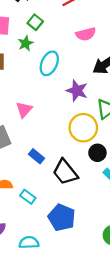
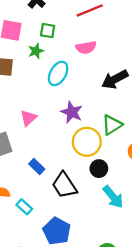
green square: (35, 22) -> (48, 31), turned -35
pink semicircle: (86, 34) -> (86, 47), moved
purple star: (77, 91) -> (72, 112), moved

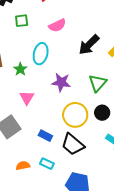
green star: (36, 51) -> (20, 69), moved
yellow circle: (87, 142) -> (75, 115), moved
black circle: (99, 169) -> (102, 113), moved
cyan rectangle: (24, 207) -> (47, 164), moved

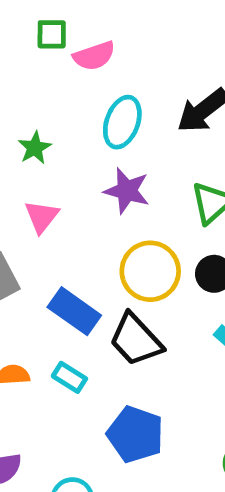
pink semicircle: (57, 25) -> (94, 56), moved
cyan ellipse: (41, 54) -> (122, 122), moved
blue rectangle: (45, 136) -> (74, 311), size x1.5

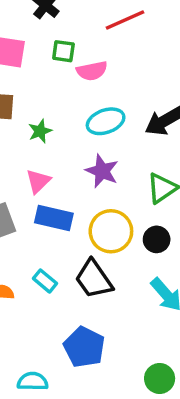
cyan ellipse: (122, 122) -> (106, 121), turned 42
blue rectangle: (74, 311) -> (54, 218), moved, turned -30
cyan rectangle: (69, 377) -> (45, 281), moved

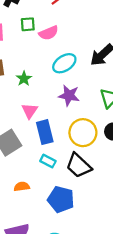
blue rectangle: (54, 218) -> (45, 132), turned 75
cyan rectangle: (45, 281) -> (48, 161), moved
blue pentagon: (84, 347) -> (61, 199), moved

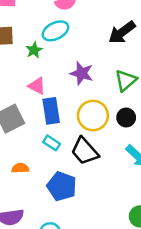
cyan ellipse: (64, 63) -> (55, 31), moved
pink triangle: (30, 111) -> (37, 86), turned -42

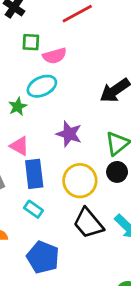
black circle: (126, 118) -> (117, 172), moved
black trapezoid: (85, 151) -> (88, 223), moved

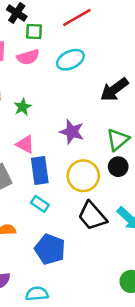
green square: (31, 42) -> (34, 32), moved
pink semicircle: (55, 56) -> (28, 57), moved
cyan ellipse: (42, 86) -> (70, 60), moved

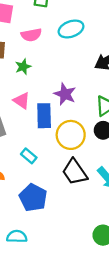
pink semicircle: (28, 57) -> (31, 35), moved
blue rectangle: (40, 170) -> (44, 116), moved

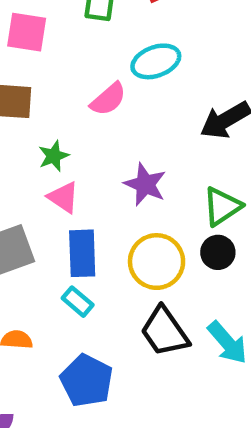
pink semicircle: (31, 35) -> (108, 99), moved, turned -30
green star: (23, 67) -> (54, 156), moved
blue rectangle: (44, 116) -> (82, 253), moved

